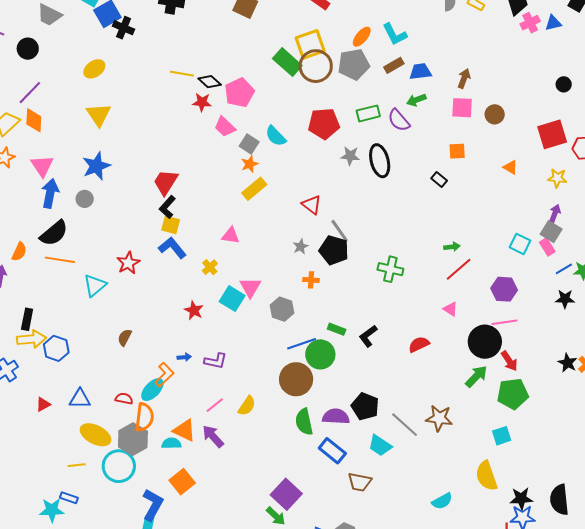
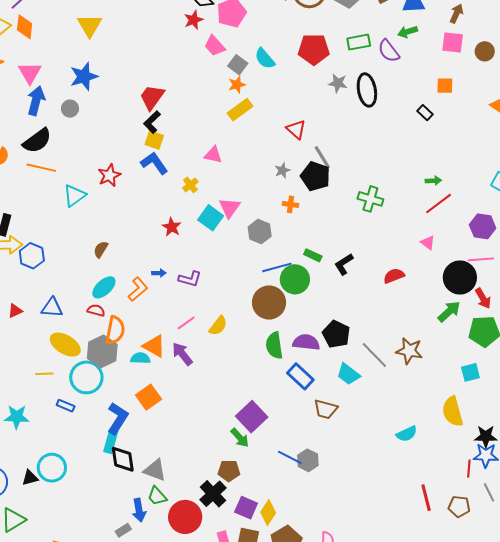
red star: (202, 102) -> (194, 20), turned -30
cyan ellipse: (152, 390) -> (104, 287), moved
blue rectangle: (69, 498) -> (66, 406), moved

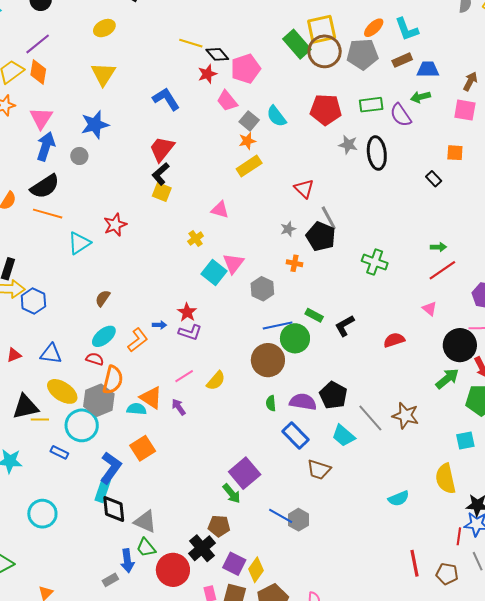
blue L-shape: (154, 163) -> (166, 99), moved
red star: (172, 227) -> (187, 312), moved
green semicircle: (274, 345) -> (271, 403), size x0.6
purple arrow: (182, 354) -> (179, 407), size x0.7
black triangle: (30, 478) -> (25, 407), moved, size x1.6

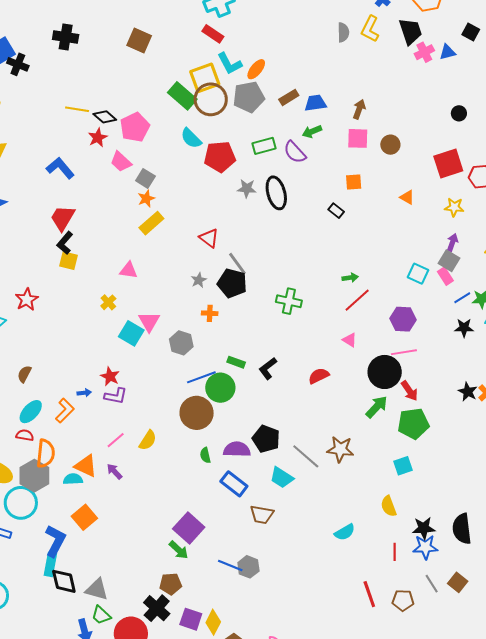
cyan L-shape: (407, 29) -> (230, 64), moved
cyan semicircle: (276, 116) -> (191, 138), moved
yellow semicircle: (446, 479) -> (389, 506), size x0.7
red line: (459, 536) -> (395, 552), moved

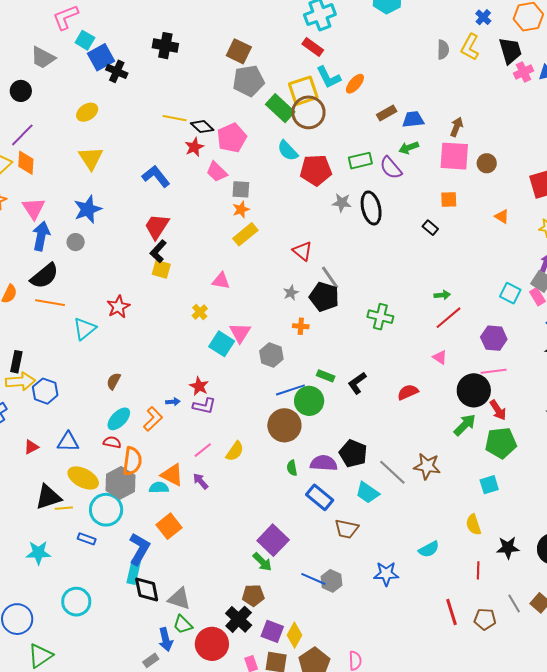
gray pentagon: (249, 97) -> (249, 81), moved
pink square: (358, 138) -> (454, 156), size x1.4
gray square: (145, 178) -> (241, 189), turned -30
blue star: (425, 547) -> (386, 574), moved

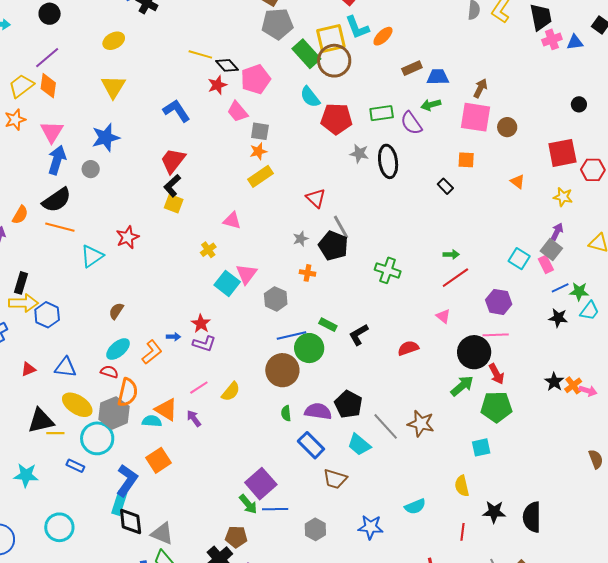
blue line: (313, 579) -> (275, 509), moved, turned -30

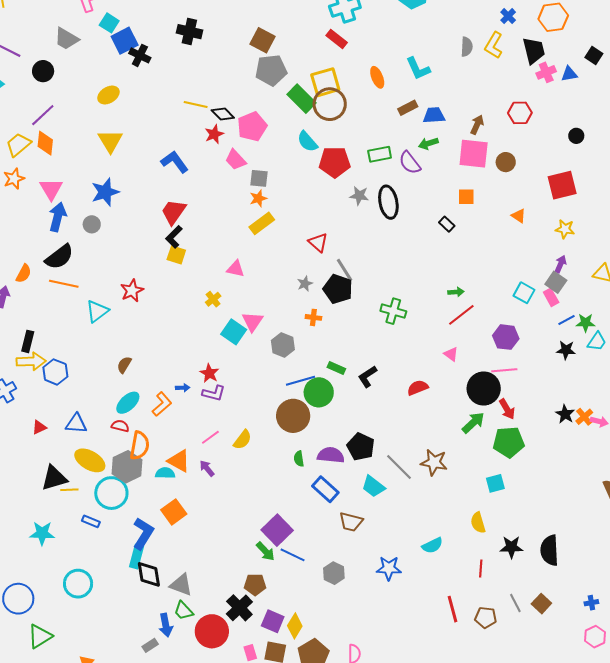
cyan L-shape: (357, 27) -> (418, 69), moved
orange ellipse: (383, 36) -> (377, 77), turned -65
red hexagon: (593, 170) -> (520, 113), moved
blue line: (275, 509) -> (293, 555), turned 30

